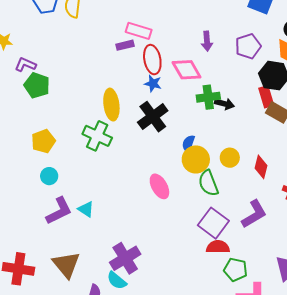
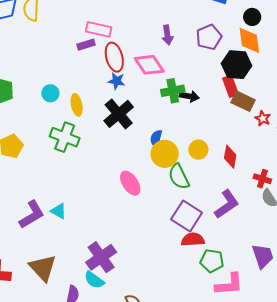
yellow ellipse: (111, 105) -> (77, 105), size x0.7
cyan circle: (49, 176) -> (50, 93), moved

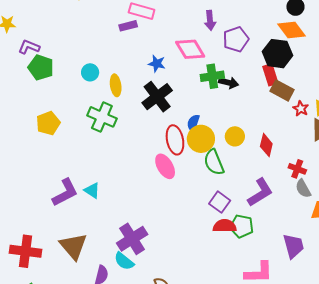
purple pentagon: (209, 37) -> (236, 39), moved
orange diamond: (249, 40) -> (291, 30), turned -32
red ellipse: (114, 57) -> (175, 140), moved
purple square: (187, 216) -> (220, 202), size x0.7
green pentagon: (212, 261) -> (242, 226), moved

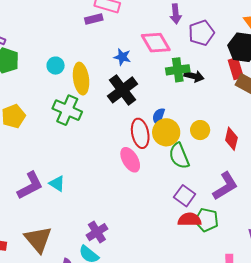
yellow ellipse: (116, 85) -> (81, 79), size x1.4
purple cross: (132, 239) -> (97, 232), size x0.7

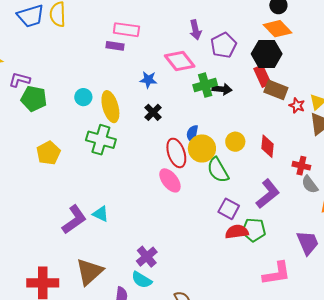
purple rectangle: (94, 19) -> (115, 46), turned 30
black cross: (123, 90) -> (153, 112), size x0.6
brown triangle: (38, 239) -> (89, 272), turned 36

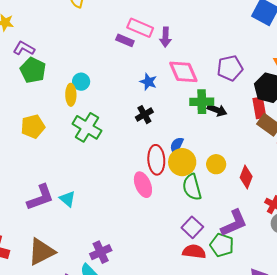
purple arrow: (195, 30) -> (165, 37), moved
yellow ellipse: (110, 107) -> (71, 95), moved, size x0.7
green pentagon: (254, 230) -> (222, 245), moved

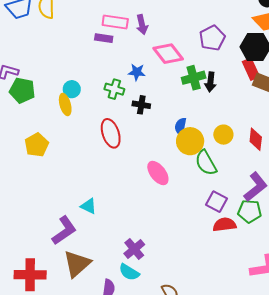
black arrow: (217, 110) -> (210, 82), turned 90
black cross: (144, 115) -> (141, 105), turned -36
green cross: (87, 127) -> (114, 89), moved, size x0.7
red ellipse: (156, 160) -> (111, 133), moved
purple L-shape: (40, 197) -> (64, 230), moved

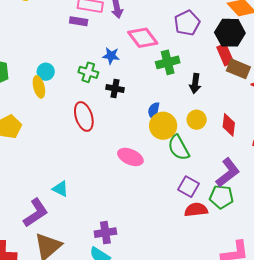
black arrow: (210, 82) -> (195, 83), moved
pink ellipse: (158, 173) -> (130, 157), turned -30
purple cross: (134, 249) -> (105, 233), turned 30

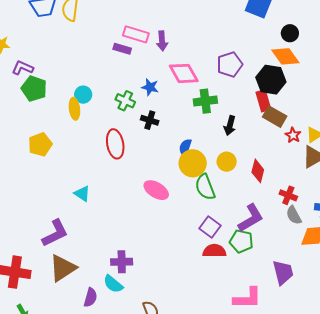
cyan triangle: (60, 189) -> (82, 194), moved

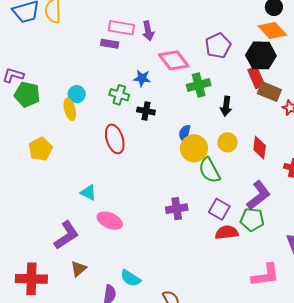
pink ellipse: (156, 190) -> (110, 221), moved
purple cross: (122, 262) -> (177, 209), moved
brown triangle: (63, 268) -> (78, 269), size x0.6

